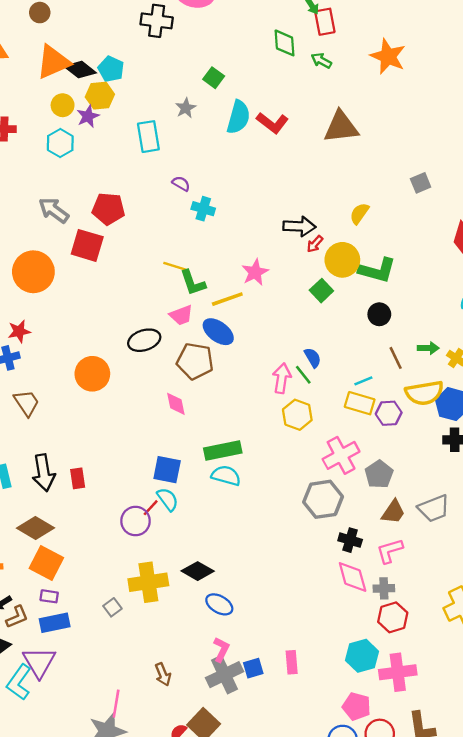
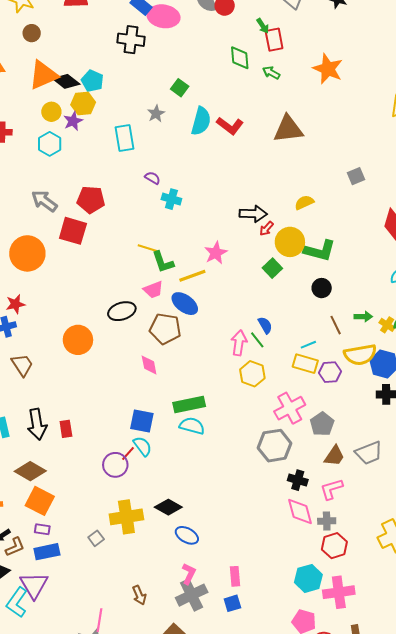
yellow semicircle: (359, 213) -> (304, 202), turned 30
pink rectangle: (292, 662) -> (235, 576), moved
blue square: (253, 668) -> (232, 603), moved

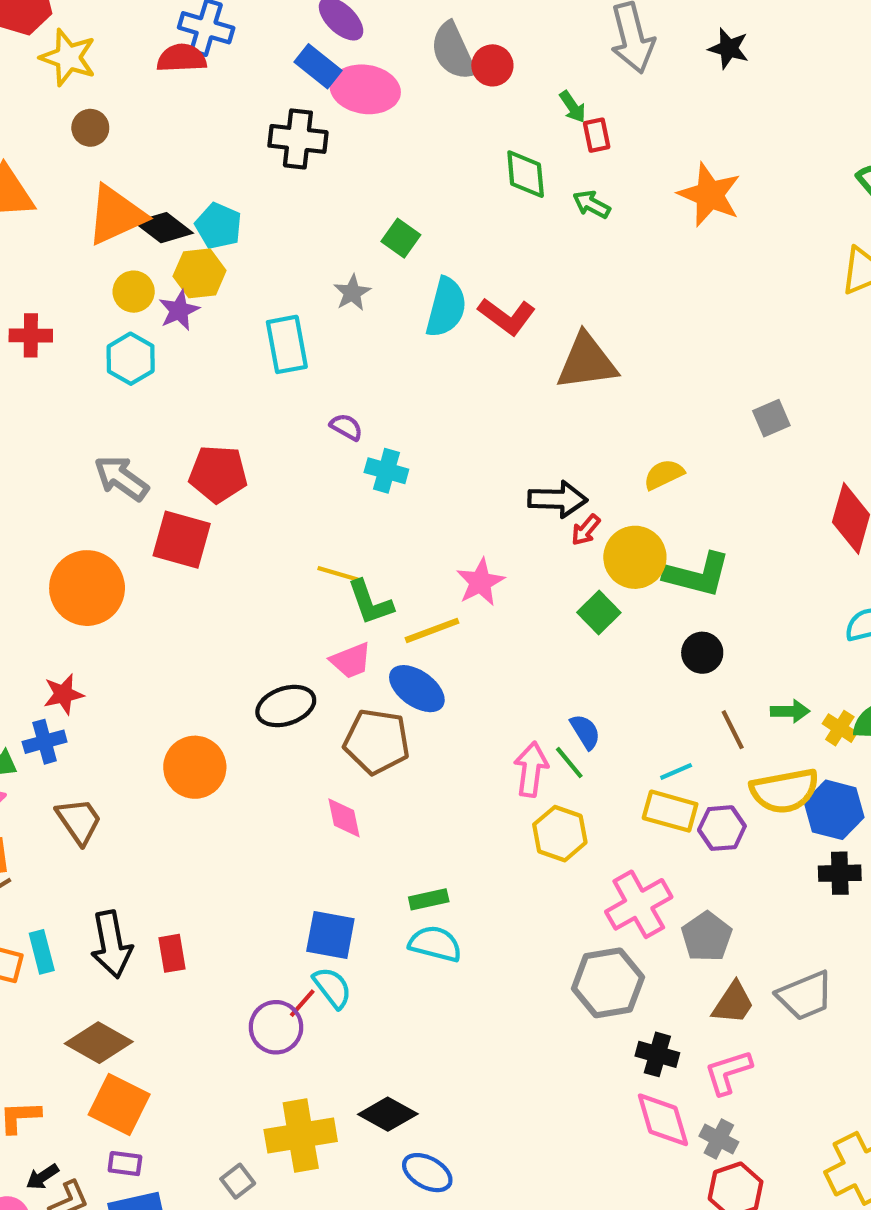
red rectangle: (274, 40) -> (597, 135), size x0.7
brown triangle: (288, 129) -> (587, 362), moved
green rectangle: (189, 405) -> (429, 899), size x0.6
gray cross: (327, 521) -> (719, 1139), turned 30

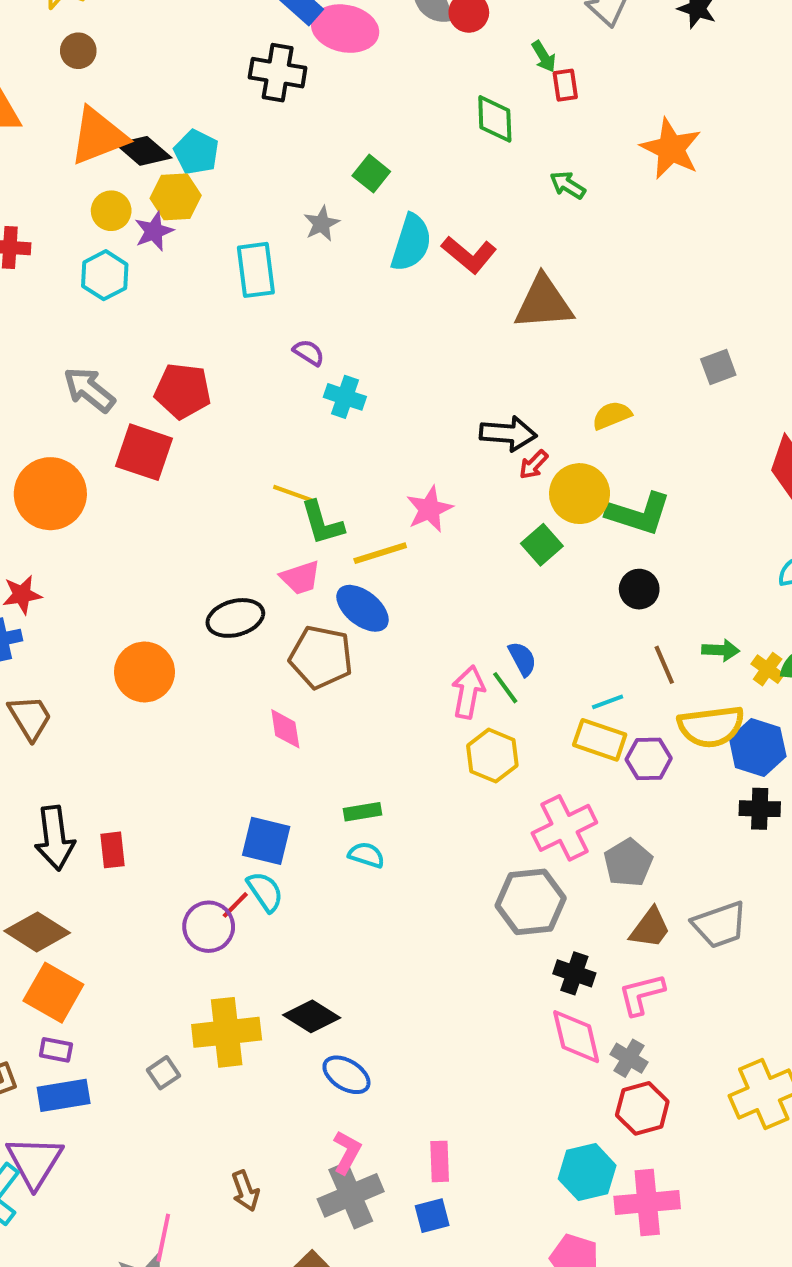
green arrow: (591, 204) -> (568, 185), moved
cyan semicircle: (435, 944) -> (366, 855), size x0.7

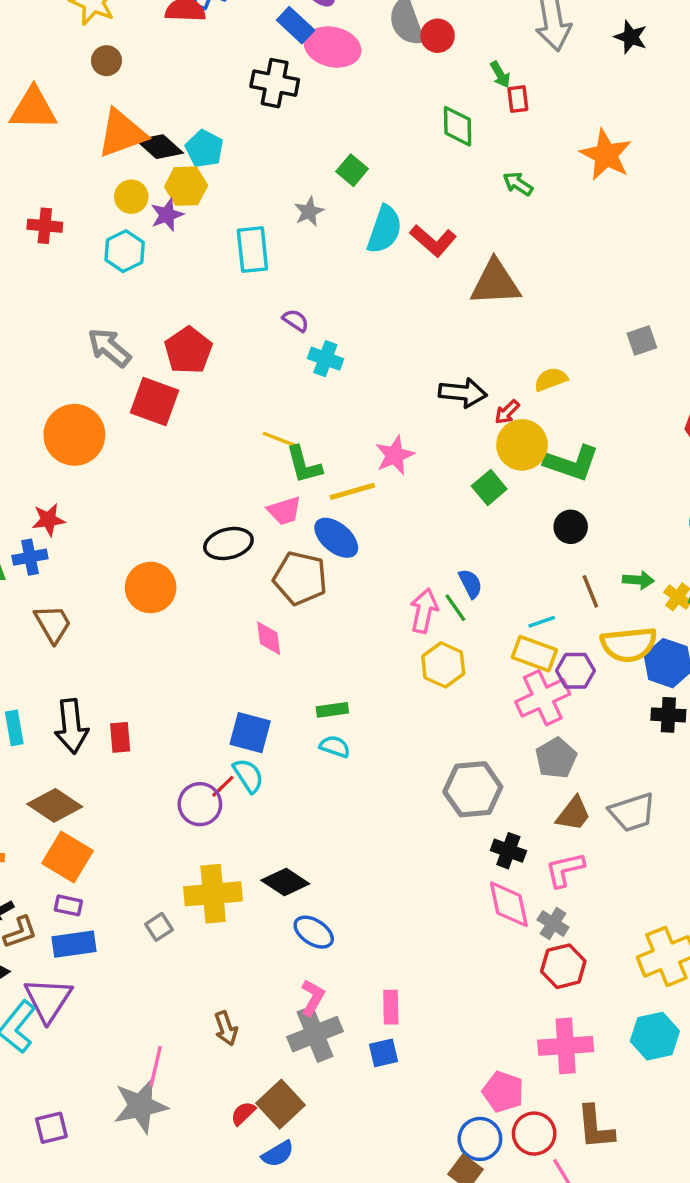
red pentagon: (183, 391) -> (188, 350), turned 30
red arrow: (534, 465) -> (507, 412), moved
pink cross: (564, 828) -> (543, 698), moved
cyan hexagon: (587, 1172) -> (655, 1036), moved

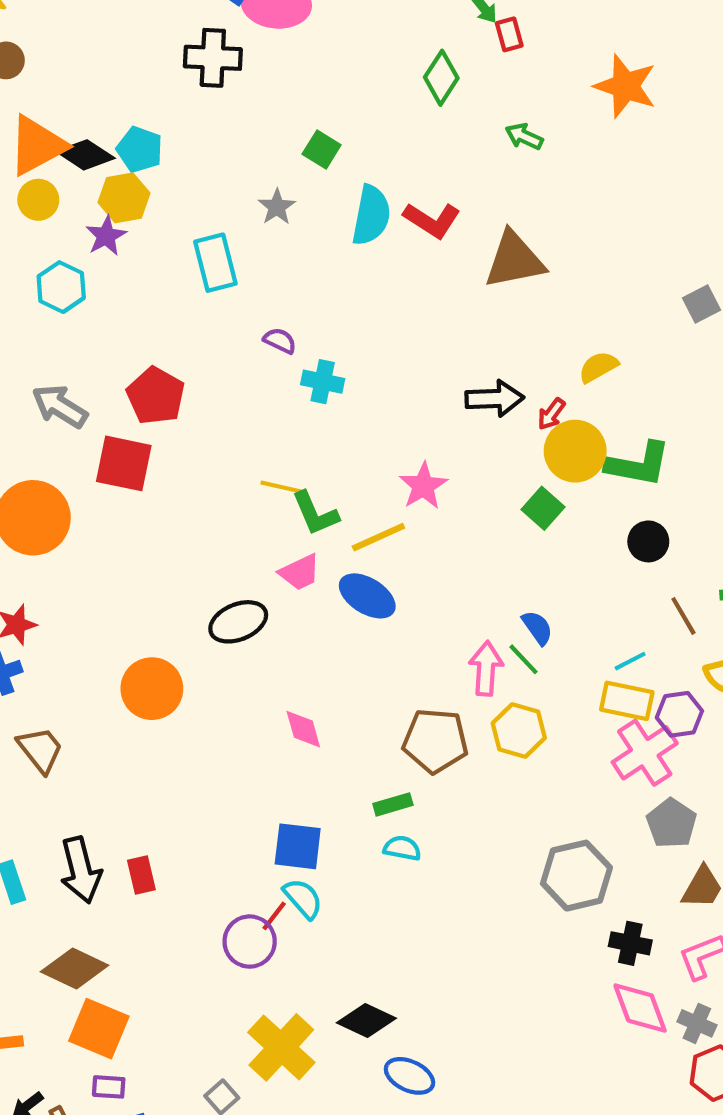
green diamond: (458, 126) -> (441, 78), turned 42
yellow circle: (131, 197) -> (38, 200), moved
brown pentagon: (300, 578) -> (435, 741), moved
yellow cross: (213, 894) -> (281, 1047), turned -34

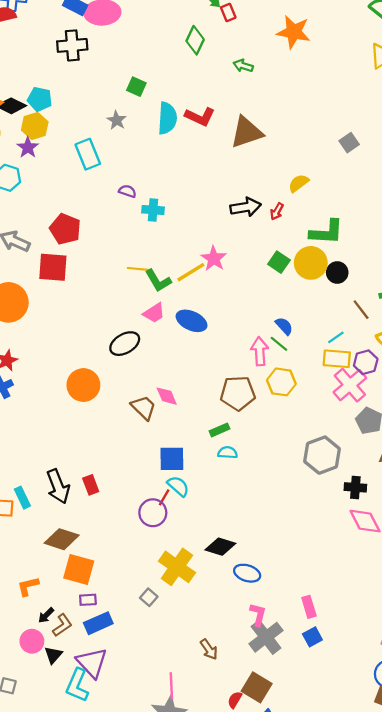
yellow circle: (575, 451) -> (311, 263), moved
yellow line: (378, 537) -> (191, 272), moved
brown trapezoid: (40, 750) -> (144, 408), moved

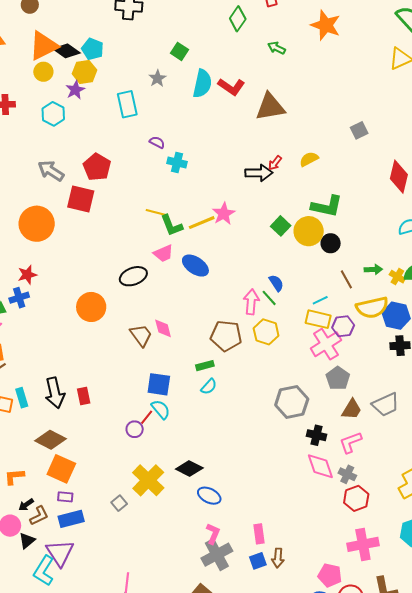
red arrow: (277, 211) -> (275, 163), moved
cyan semicircle: (228, 453) -> (209, 387), turned 120
purple circle: (153, 513) -> (135, 429), size x0.7
brown arrow: (209, 649) -> (278, 558), moved, turned 30

